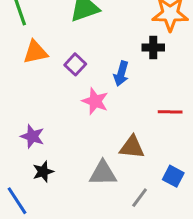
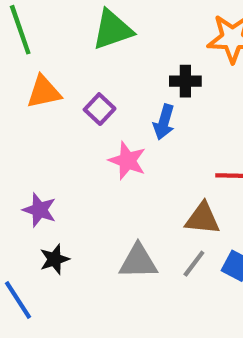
black cross: (153, 48) -> (185, 81), moved
brown triangle: (132, 147) -> (203, 219), moved
gray line: (140, 198) -> (194, 264), moved

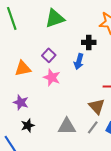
orange triangle: (44, 92) -> (23, 68), moved
pink star: (127, 161) -> (52, 77), moved
brown triangle: (203, 219) -> (97, 106), turned 42

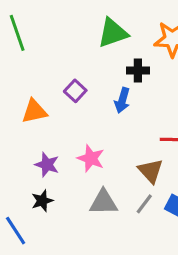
green triangle: (55, 18) -> (113, 33), moved
pink star: (52, 77) -> (91, 158), moved
purple star: (21, 102) -> (47, 165), moved

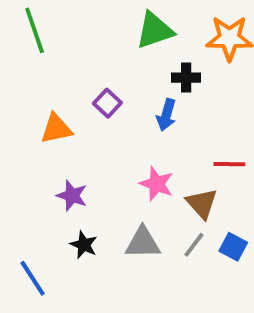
pink star: (91, 158) -> (157, 184), moved
black star: (42, 201) -> (84, 245), moved, turned -30

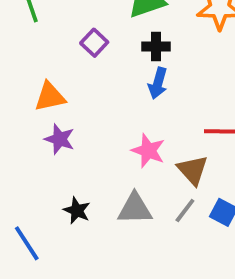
black cross: (186, 78) -> (156, 47), moved
purple square: (107, 103) -> (94, 43), moved
purple star: (72, 196) -> (60, 139), moved

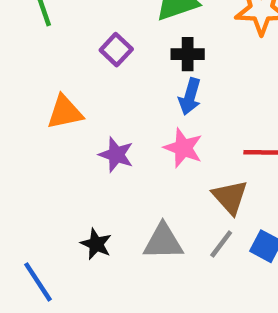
purple star: (60, 139) -> (116, 155), moved
pink star: (148, 151) -> (183, 148), moved

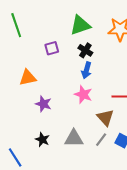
purple square: (116, 50) -> (52, 48), turned 32
black cross: (188, 54) -> (85, 50), turned 32
purple star: (116, 155) -> (43, 104), moved

